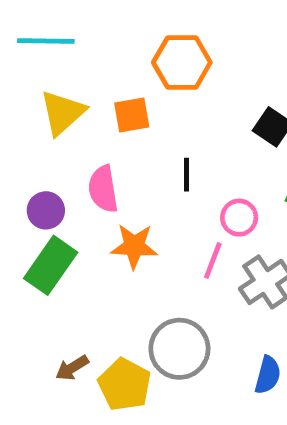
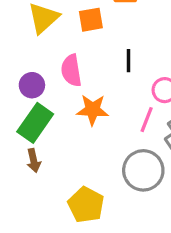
gray circle: (179, 349) -> (143, 170), moved
brown arrow: (72, 368) -> (34, 161), moved, turned -70

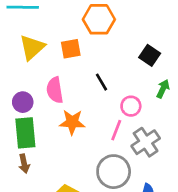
black line: (129, 61) -> (102, 82), turned -30
green rectangle: (35, 123) -> (25, 133), turned -40

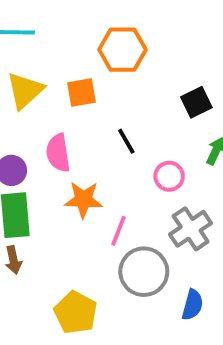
black square: (150, 55) -> (196, 102), turned 30
pink line: (116, 130) -> (118, 231), moved

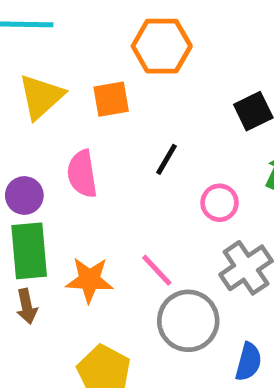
black line: (126, 141) -> (167, 159), turned 60
orange star: (83, 200) -> (89, 280), moved
pink line: (118, 231) -> (157, 270), turned -64

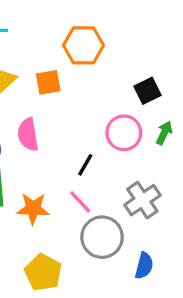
black line: (167, 159) -> (85, 165), moved
pink circle: (220, 203) -> (124, 133), moved, size x1.4

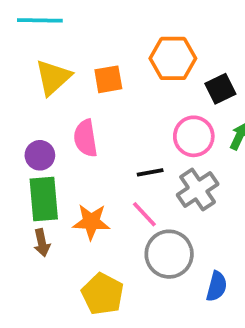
orange hexagon: (84, 45) -> (173, 58), moved
black line: (85, 165) -> (150, 172), turned 50
gray cross: (142, 200) -> (198, 189), moved

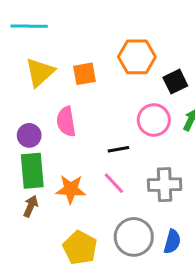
gray cross: (198, 189) -> (165, 185), moved, turned 32
brown arrow: (42, 243) -> (31, 206), turned -145
gray circle: (169, 254) -> (134, 237), moved

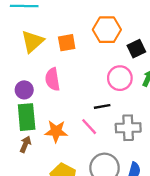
black line: (118, 149) -> (102, 106), moved

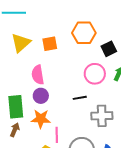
purple circle: (24, 90) -> (41, 96), moved
pink line: (89, 127) -> (57, 135), moved, turned 42

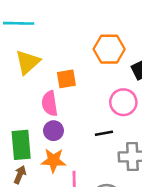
orange square: (50, 44) -> (66, 79), moved

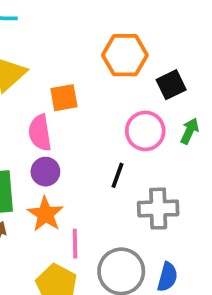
black line: (104, 133) -> (118, 175), turned -60
orange star: (53, 160) -> (45, 214), turned 30

